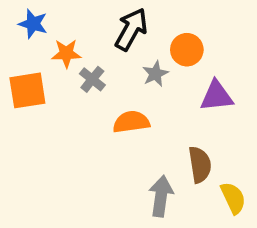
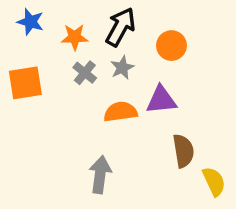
orange star: (66, 53) -> (75, 37), moved
gray star: (155, 74) -> (122, 68), moved
purple triangle: (217, 96) -> (161, 100), moved
gray arrow: (161, 196) -> (100, 175), moved

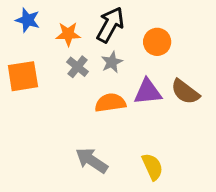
brown semicircle: (183, 151) -> (185, 92), moved, turned 136
gray arrow: (100, 175) -> (92, 160), turned -64
yellow semicircle: (214, 181) -> (152, 167), moved

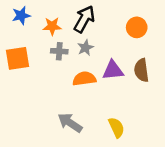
blue star: (28, 20) -> (21, 15), turned -30
orange circle: (157, 42) -> (137, 27), moved
gray cross: (78, 67) -> (59, 51), turned -35
brown semicircle: (185, 92) -> (141, 70), turned 45

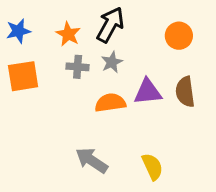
blue star: (21, 15) -> (18, 31), moved
orange star: (52, 26) -> (68, 34), turned 30

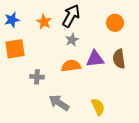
gray cross: (78, 67) -> (37, 77), moved

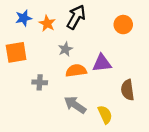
blue star: (12, 20) -> (24, 18), moved
gray star: (72, 40) -> (65, 49), moved
brown semicircle: (119, 59) -> (128, 90), moved
gray arrow: (59, 103) -> (75, 105), moved

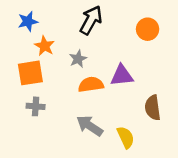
orange star: (47, 23) -> (45, 46), moved
orange square: (16, 52) -> (30, 73), moved
gray cross: (40, 82) -> (36, 106), moved

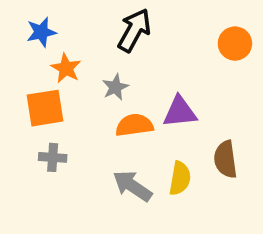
orange circle: (148, 29) -> (235, 44), moved
yellow semicircle: (126, 137) -> (180, 178), moved, turned 35

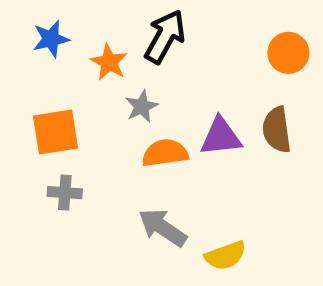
orange star: (66, 68) -> (109, 62), moved
brown semicircle: (225, 159) -> (277, 130), moved
yellow semicircle: (180, 178) -> (225, 255), moved, turned 60

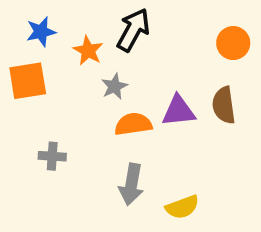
orange square: (56, 132) -> (28, 81), moved
gray arrow: (163, 228) -> (131, 184), turned -114

